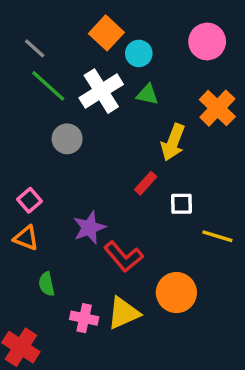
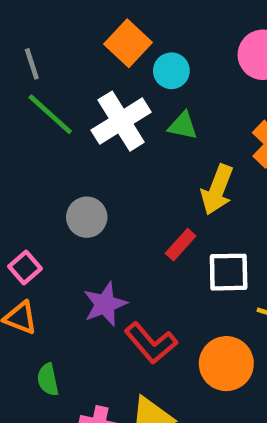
gray line: (35, 48) -> (32, 64), turned 30
gray circle: (67, 139) -> (87, 217), moved
white square: (182, 204) -> (229, 272), size x1.4
orange circle: (176, 293) -> (226, 364), moved

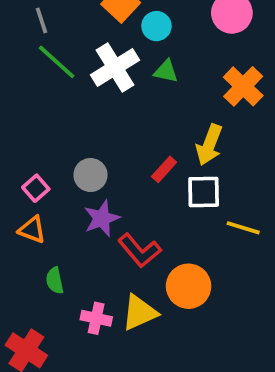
yellow arrow: (217, 190) -> (209, 145), moved
gray circle: (87, 217) -> (90, 175), moved
orange circle: (226, 364) -> (189, 286), moved

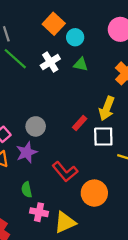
white cross: (115, 68) -> (50, 62), size x0.7
purple star: (102, 218) -> (27, 152), moved
green semicircle: (55, 281) -> (27, 190), moved
yellow triangle: (139, 313) -> (65, 222), moved

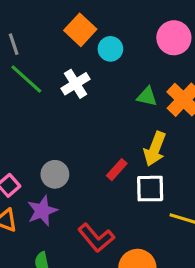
green triangle: (81, 64) -> (147, 97), moved

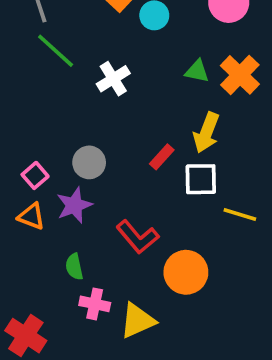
white cross: (76, 84) -> (113, 79), moved

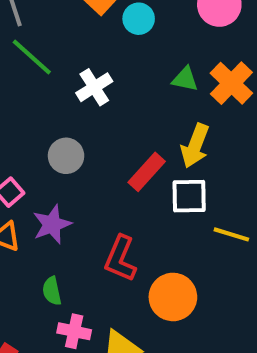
red rectangle: (162, 157) -> (147, 172), size x1.4
gray circle: (89, 162) -> (66, 156), moved
red L-shape: (138, 237) -> (120, 259), turned 63

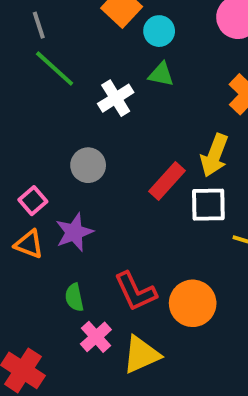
green triangle: (185, 79) -> (161, 74), moved
red L-shape: (120, 259) -> (135, 291), moved, turned -48
pink cross: (74, 331) -> (96, 337), turned 36

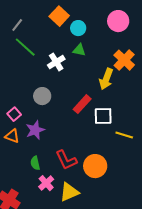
gray line: (39, 25) -> (17, 25), turned 56
yellow arrow: (214, 155) -> (106, 79), moved

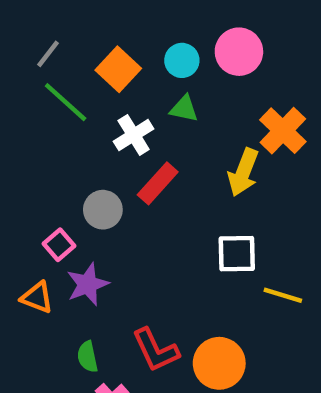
orange square: (59, 16) -> (118, 69), moved
pink circle: (118, 21) -> (239, 52), moved
red rectangle: (82, 104) -> (158, 183), moved
pink square: (14, 114) -> (59, 245), moved

